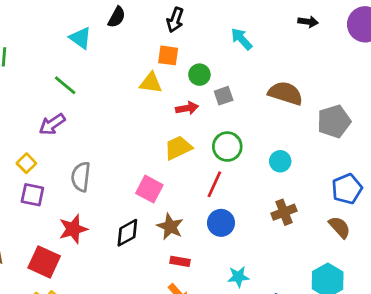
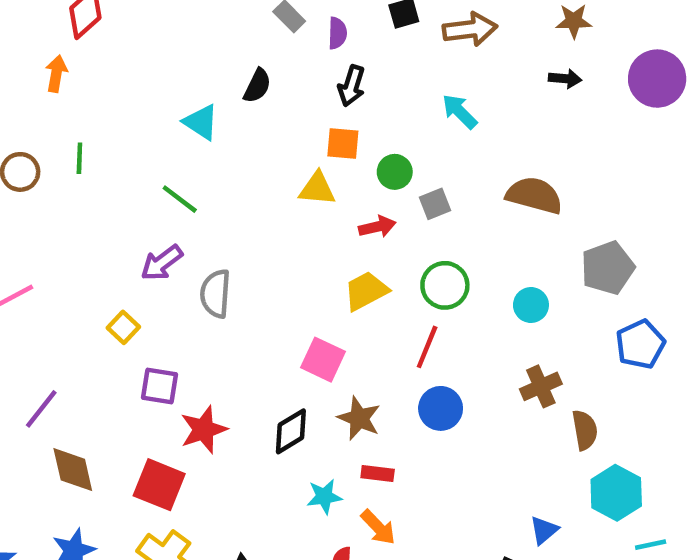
gray pentagon: (334, 121) -> (608, 268), moved
gray semicircle: (81, 177) -> (216, 294), moved
purple square: (32, 195) -> (160, 386), moved
brown semicircle: (340, 227) -> (585, 430), moved, turned 35
cyan star: (238, 277) -> (324, 497), moved

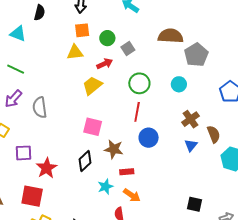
gray pentagon: (608, 268) -> (196, 55), moved
yellow trapezoid: (366, 291) -> (92, 85), moved
blue triangle: (544, 530) -> (191, 145), moved

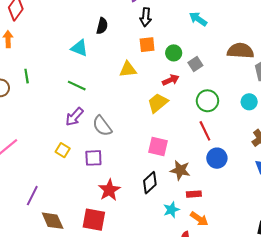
yellow triangle: (75, 52) -> (128, 69), moved
gray semicircle: (40, 107) -> (102, 126), turned -30
red line: (137, 112) -> (205, 131), turned -36
purple square: (23, 153) -> (93, 158), moved

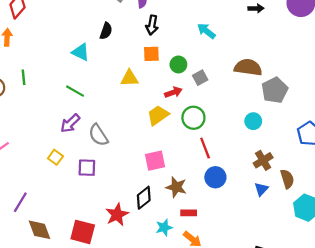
green circle: (207, 101) -> (193, 118), moved
pink square: (158, 146) -> (155, 161), turned -30
red star: (109, 190) -> (117, 215), moved

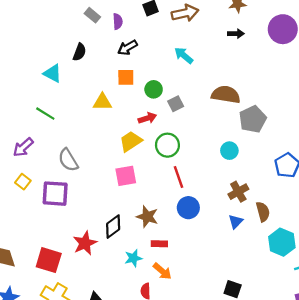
black arrow: (152, 25) -> (127, 48), turned 48
purple arrow: (70, 123) -> (23, 147), moved
pink square: (155, 161) -> (126, 176), moved
purple square: (87, 168) -> (55, 194), size x1.4

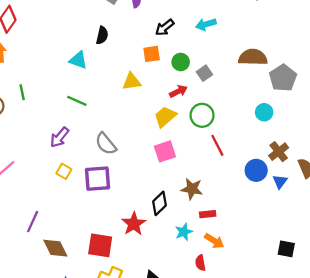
black arrow: (127, 48) -> (165, 28), moved
cyan arrow: (184, 55) -> (206, 24), turned -48
blue circle: (188, 208) -> (256, 170), moved

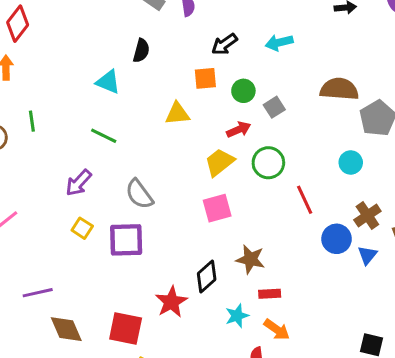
red line: (217, 145) -> (305, 200), moved
purple line: (33, 222) -> (38, 293), turned 50

